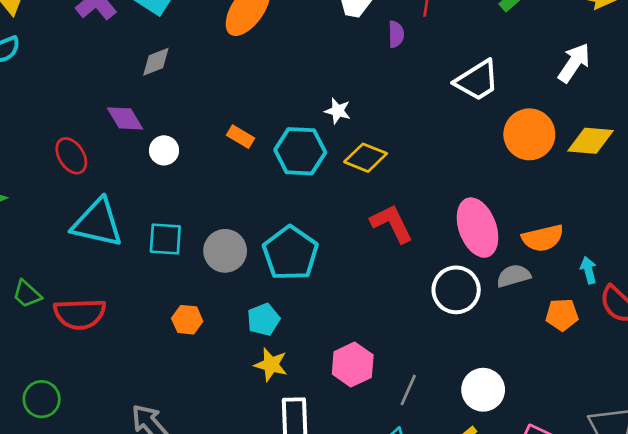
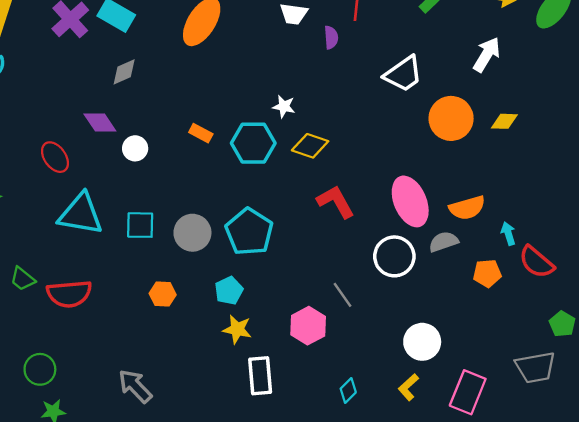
yellow diamond: (591, 141) -> (504, 121), size x0.7
gray line: (408, 390) -> (342, 295), moved, turned -56

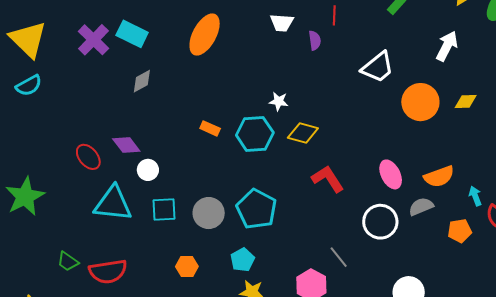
purple diamond: (100, 122) -> (126, 145), moved
white circle: (135, 148) -> (148, 170), moved
pink ellipse: (410, 201) -> (391, 174), size x0.7

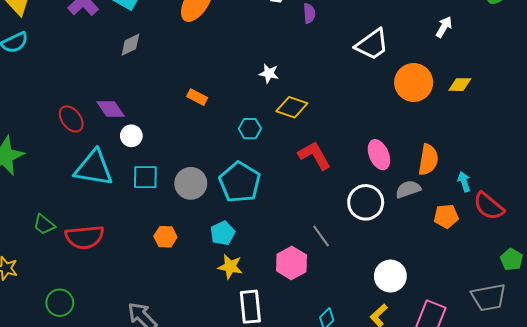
white arrow: (447, 46) -> (444, 27), size x0.7
cyan hexagon: (255, 134) -> (250, 129), moved, size x0.6
orange semicircle: (439, 177) -> (428, 160), turned -64

